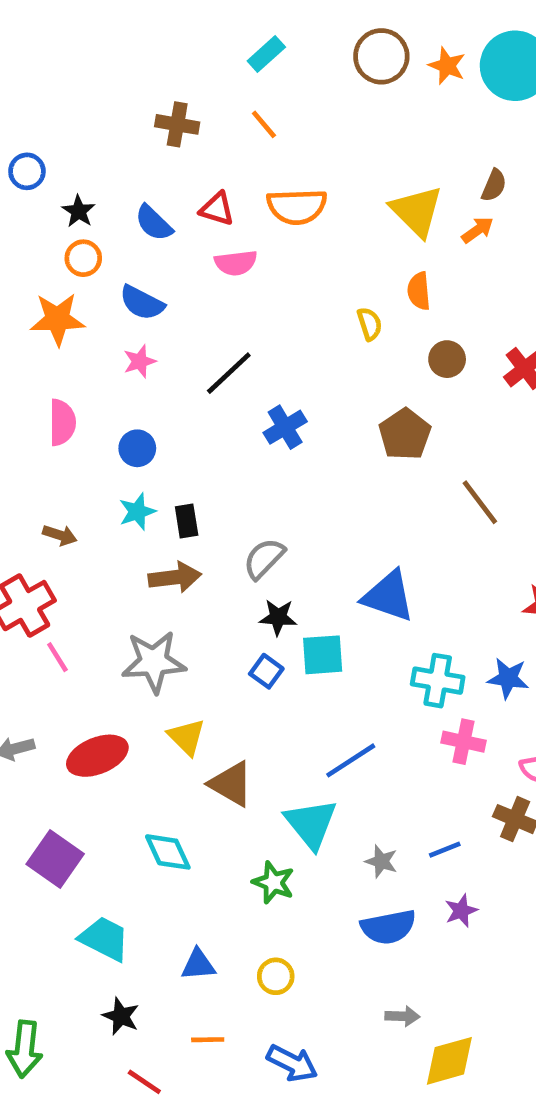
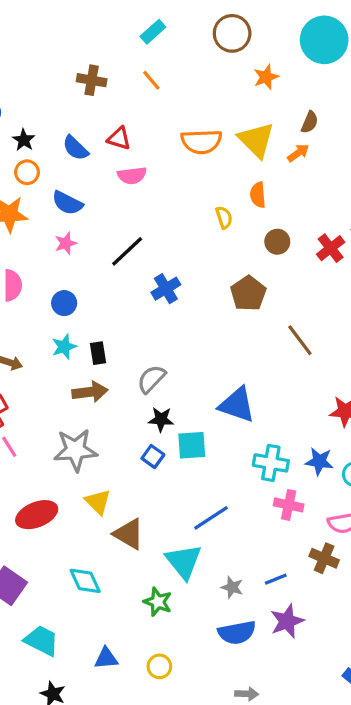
orange star: (447, 66) -> (266, 77), moved, turned 30
orange semicircle: (297, 207) -> (201, 142), moved
purple star: (461, 911) -> (287, 621), size x1.5

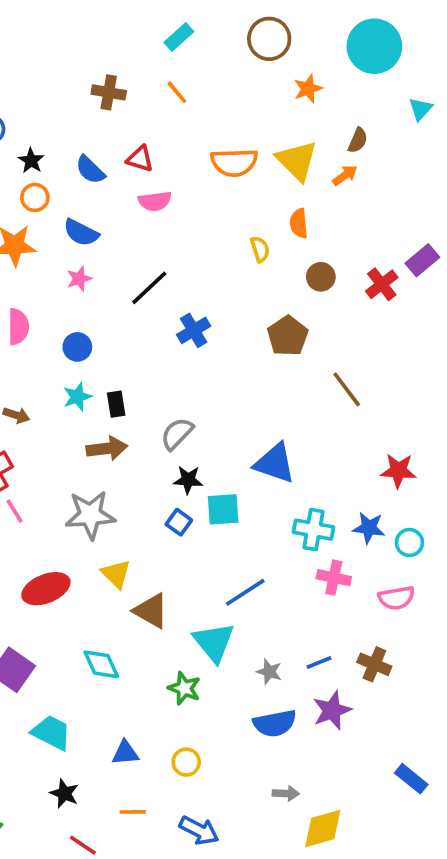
brown cross: (324, 558) -> (374, 664), moved

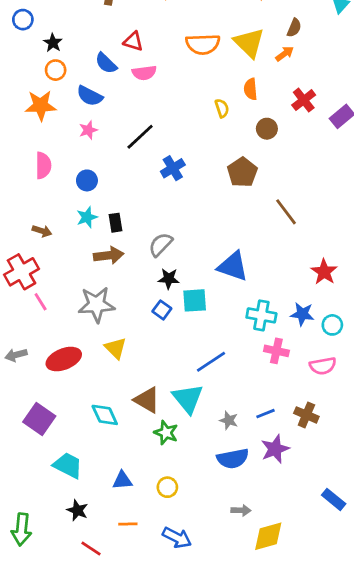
blue semicircle: (90, 170) -> (106, 63), moved
red cross: (382, 284) -> (304, 100), moved
red star: (398, 471) -> (324, 272), turned 30
brown triangle: (151, 611) -> (147, 400), moved

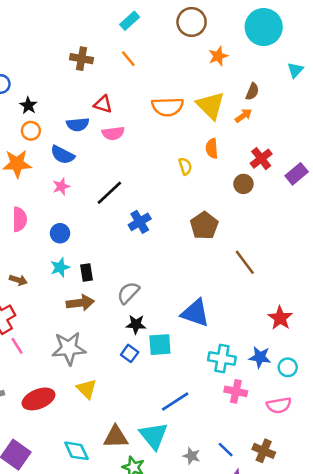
blue semicircle: (106, 63) -> (78, 124), turned -50
brown circle: (267, 129) -> (243, 184), moved
brown triangle: (147, 400) -> (116, 437), turned -32
blue line: (266, 414) -> (226, 450), turned 66

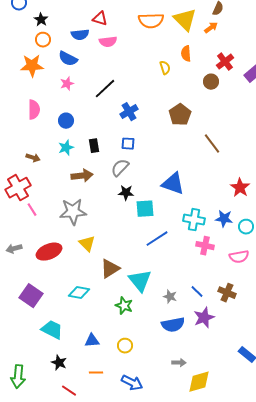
black rectangle: (87, 272) -> (94, 146), moved
blue square: (130, 353) -> (128, 144), moved, turned -32
blue line: (175, 402) -> (157, 239), moved
brown triangle: (116, 437) -> (110, 269), moved, turned -30
cyan diamond: (76, 451) -> (79, 293), turned -55

